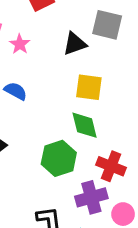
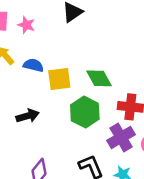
yellow square: (89, 87) -> (59, 79), moved

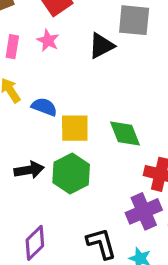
pink star: (26, 25) -> (48, 40), moved
green hexagon: (85, 112) -> (71, 174), moved

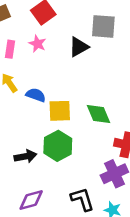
black arrow: (29, 170) -> (25, 156), moved
purple diamond: (35, 243) -> (31, 200), turned 30

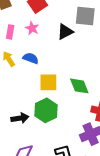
blue semicircle: (36, 95) -> (31, 58), moved

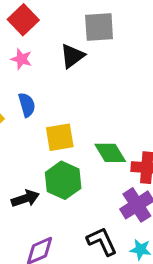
blue semicircle: (31, 58) -> (27, 105), turned 63
green diamond: (79, 86) -> (110, 153), moved

